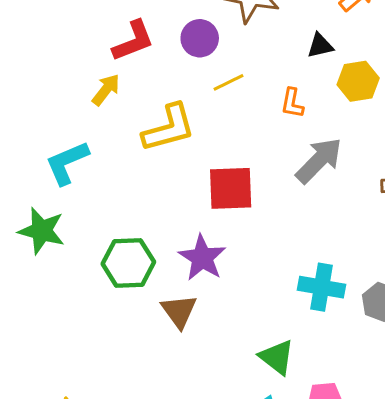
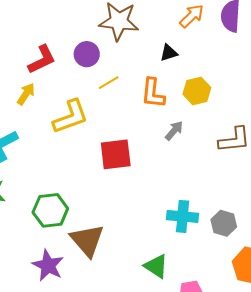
yellow hexagon: (358, 81) -> (197, 91), moved
orange L-shape: (292, 103) -> (153, 93), size x1.5
gray arrow: (319, 160) -> (174, 131), size x0.6
purple star: (202, 258) -> (48, 265), moved
brown triangle: (179, 311) -> (87, 240), size x1.4

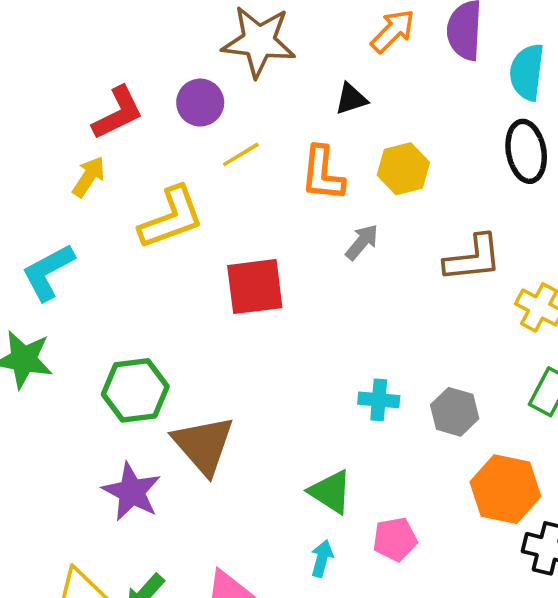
cyan cross: (183, 216) -> (379, 400), size x0.7

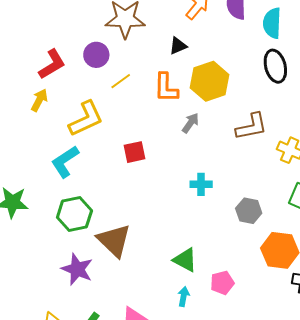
yellow hexagon: (403, 169) -> (210, 81), size x1.4
cyan L-shape: (48, 272) -> (65, 162), moved
red square: (255, 287) -> (134, 152), size x0.7
cyan cross: (379, 400) -> (201, 184), moved

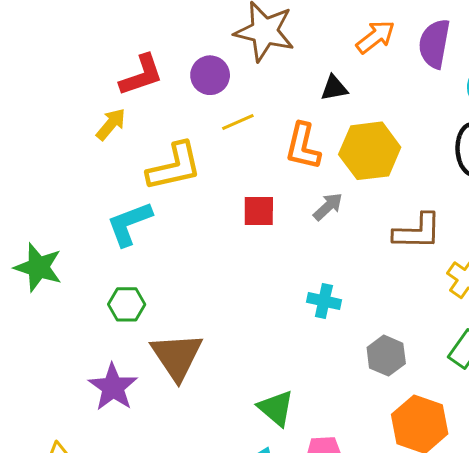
red square: (134, 152) -> (259, 211), moved
green hexagon: (74, 214) -> (127, 304), size x0.7

